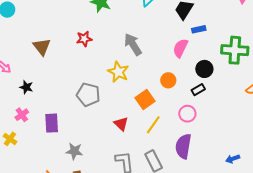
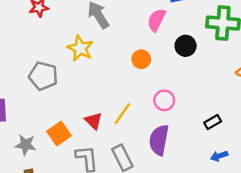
black rectangle: (198, 90) -> (213, 122), moved
orange square: (145, 99) -> (59, 134), moved
red triangle: (121, 124) -> (94, 121), moved

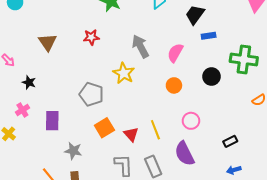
pink semicircle: (156, 20) -> (175, 53), moved
yellow line: (122, 114) -> (155, 130), turned -60
orange square: (59, 134) -> (104, 128), moved
purple semicircle: (159, 140) -> (185, 154), turned -40

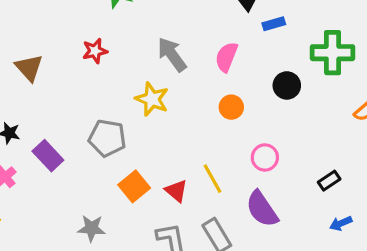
purple rectangle: (52, 121) -> (48, 156), moved, turned -36

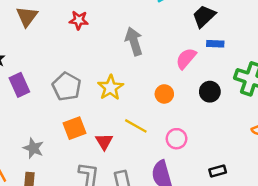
pink semicircle: (226, 57) -> (186, 58), moved
yellow star: (152, 99) -> (110, 88), moved
yellow line: (213, 179) -> (136, 126), moved, turned -50

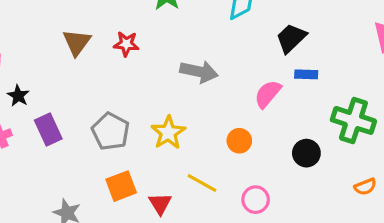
brown triangle: (27, 17) -> (77, 42), moved
gray arrow: (134, 41) -> (199, 72), turned 120
black circle: (210, 92) -> (306, 153), moved

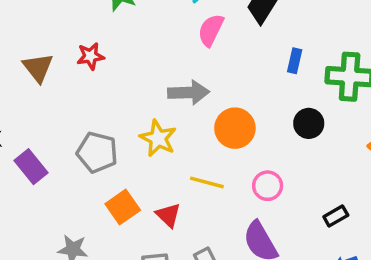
gray arrow: (199, 72) -> (189, 92), moved
blue rectangle: (306, 74) -> (295, 61), moved, turned -65
pink semicircle: (268, 94) -> (211, 30), moved
orange circle: (239, 141) -> (235, 128), size x1.5

